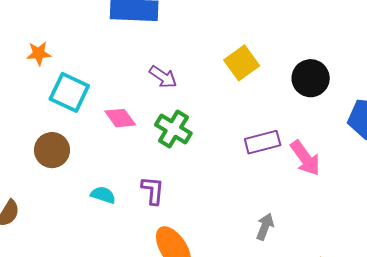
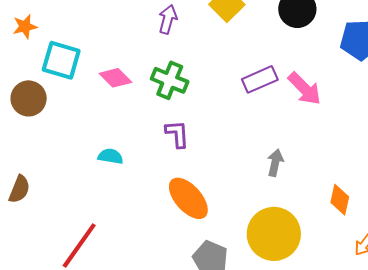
purple arrow: (163, 77) -> (168, 19), moved, turned -100
brown circle: (52, 150) -> (29, 98), moved
purple L-shape: (153, 190) -> (177, 134), moved

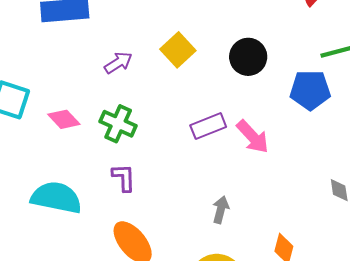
purple arrow: (168, 19) -> (118, 63), turned 40
cyan semicircle: (110, 156) -> (56, 198), size x2.0

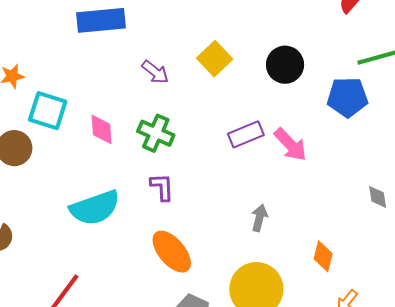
purple arrow: (118, 63) -> (155, 72), turned 72
pink diamond: (64, 119) -> (102, 129), turned 40
cyan semicircle: (56, 198) -> (95, 208), turned 150

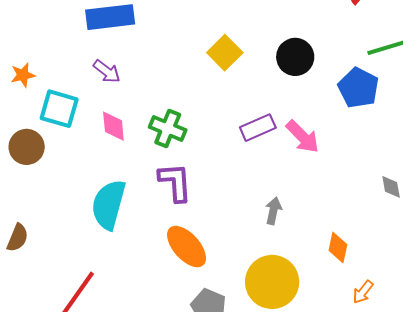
purple arrow: (155, 72) -> (107, 71), moved
blue pentagon: (347, 97) -> (358, 88), turned 30
purple L-shape: (162, 187) -> (175, 182), size x1.4
cyan semicircle: (95, 208) -> (109, 205), turned 126

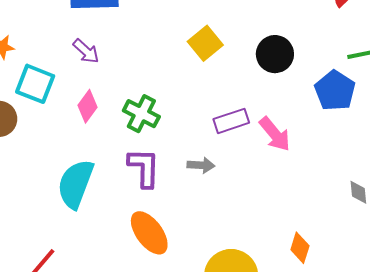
pink diamond: (113, 126) -> (88, 106), turned 36
gray arrow: (273, 211) -> (201, 165), moved, turned 76

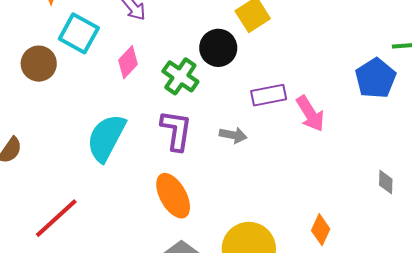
black circle: (275, 54) -> (218, 48), moved

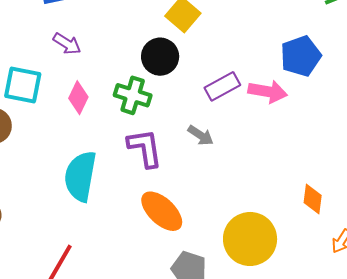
blue pentagon: (375, 78) -> (301, 56), moved, turned 30
pink arrow: (310, 114) -> (268, 92), turned -30
gray arrow: (233, 135) -> (201, 135), turned 40

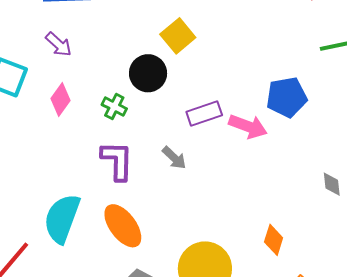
green cross: (133, 95) -> (114, 107), size x0.7
cyan semicircle: (80, 176) -> (62, 218), moved

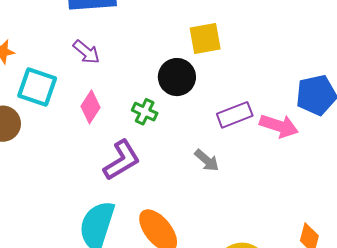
yellow square: (178, 36) -> (205, 38), turned 32
purple L-shape: (117, 161) -> (122, 160), moved, turned 60

